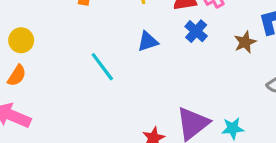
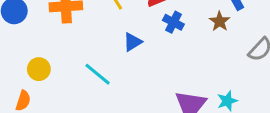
yellow circle: (21, 40) -> (39, 69), moved

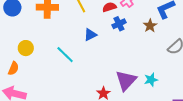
blue cross: (173, 22) -> (119, 24), turned 32

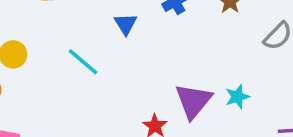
blue triangle: (90, 35) -> (126, 24), turned -32

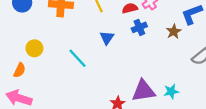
purple triangle: (193, 101) -> (143, 91), turned 35

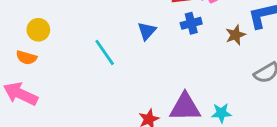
yellow circle: (34, 48) -> (38, 30), moved
orange semicircle: (19, 70) -> (26, 58), turned 72

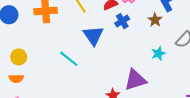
blue triangle: (147, 31) -> (93, 35), size x1.5
cyan star: (221, 113) -> (158, 53), moved

